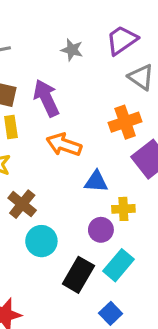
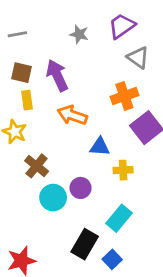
purple circle: (101, 230) -> (81, 188), moved
black rectangle: (78, 275) -> (85, 244), moved

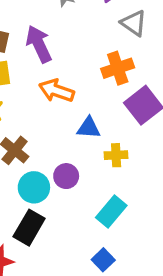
black rectangle: (85, 244) -> (29, 228), moved

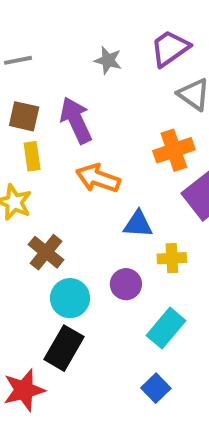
purple circle: (66, 176) -> (126, 284), moved

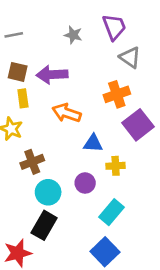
purple trapezoid: (170, 48) -> (114, 27), turned 104
purple arrow: (76, 120) -> (52, 75), turned -68
brown cross: (46, 252) -> (32, 162), turned 30
blue square: (156, 388) -> (105, 252), size x1.5

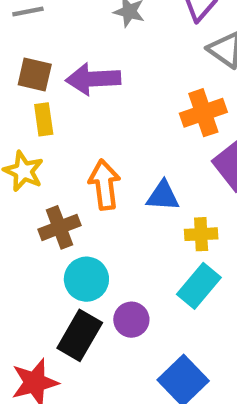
orange arrow: (67, 113) -> (104, 185), moved, turned 64
purple circle: (85, 183) -> (131, 320), moved
cyan rectangle: (112, 212) -> (199, 286), moved

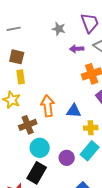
purple arrow: (93, 79) -> (77, 49), moved, size x0.6
purple circle: (131, 320) -> (67, 158), moved

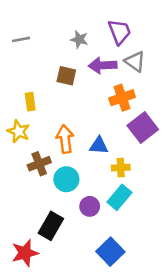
purple arrow: (77, 49) -> (103, 65), size x1.5
brown square: (17, 57) -> (66, 76), moved
cyan circle: (40, 148) -> (66, 179), moved

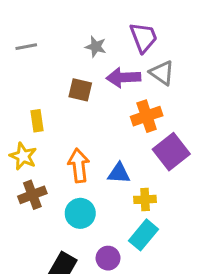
brown cross: (39, 164) -> (32, 195), moved
purple circle: (90, 206) -> (108, 258), moved

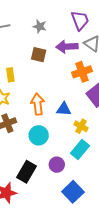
gray star: (96, 47) -> (40, 26), moved
yellow cross: (145, 199) -> (81, 126), turned 32

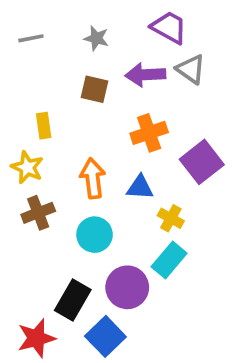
purple trapezoid: (80, 20) -> (169, 27), turned -40
orange cross: (82, 72) -> (149, 133), moved
purple circle: (57, 165) -> (127, 287), size x1.5
blue square: (73, 192) -> (105, 336), moved

